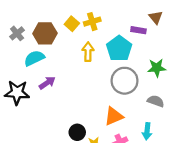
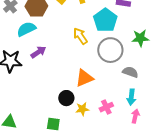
yellow arrow: (88, 52) -> (80, 36), moved, turned -36
gray semicircle: (156, 101) -> (130, 72), moved
orange triangle: (114, 116) -> (84, 78), moved

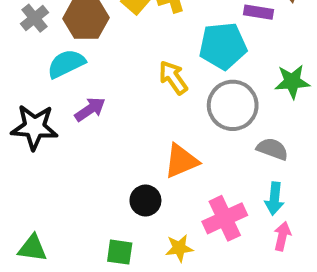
cyan pentagon: (105, 20) -> (223, 46), turned 30
pink cross: (106, 107) -> (225, 218), size x1.5
yellow star: (82, 109) -> (179, 248), moved

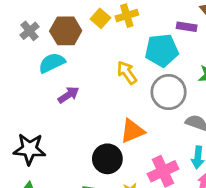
black star: (34, 127) -> (30, 149), moved
black circle: (145, 201) -> (107, 159), size x1.4

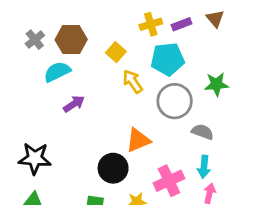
yellow cross: (127, 16) -> (151, 24), moved
yellow square: (100, 18) -> (116, 52), moved
purple rectangle: (187, 27) -> (182, 24), moved, turned -30

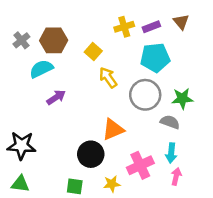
cyan pentagon: (168, 59) -> (155, 58), moved
green star: (217, 84) -> (182, 99), moved

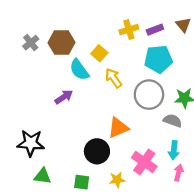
cyan semicircle: (41, 69) -> (79, 70), moved, turned -100
pink cross: (140, 165) -> (144, 162), turned -30
green triangle: (20, 184) -> (43, 176), moved

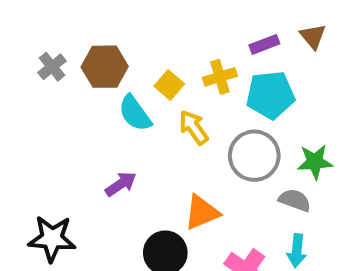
yellow cross: (129, 30) -> (220, 77), moved
purple arrow: (64, 97) -> (121, 184), moved

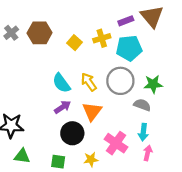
brown triangle: (313, 36) -> (152, 16), size x1.6
cyan semicircle: (135, 113) -> (61, 83), moved
yellow arrow: (194, 127) -> (89, 82), moved
purple arrow: (121, 184) -> (62, 107), moved
orange triangle: (202, 212) -> (92, 111), turned -30

